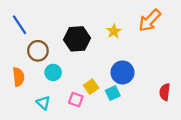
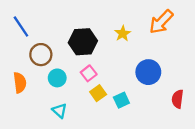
blue circle: (122, 72) -> (148, 72), moved
pink square: (76, 100) -> (89, 73), moved, turned 32
cyan triangle: (43, 103) -> (60, 111), moved

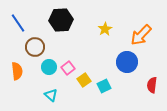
orange arrow: (161, 22) -> (141, 35), moved
black hexagon: (83, 42) -> (61, 20), moved
pink square: (89, 73) -> (68, 68), moved

